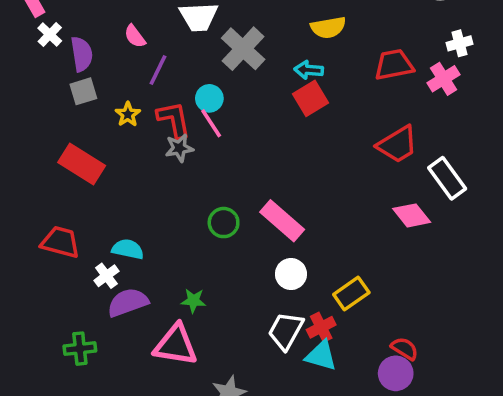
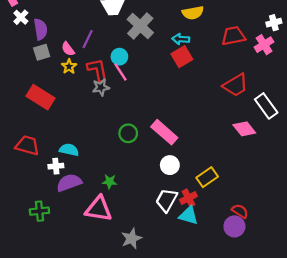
pink semicircle: (135, 36) -> (68, 49), moved
white cross: (106, 276) -> (56, 166), turned 32

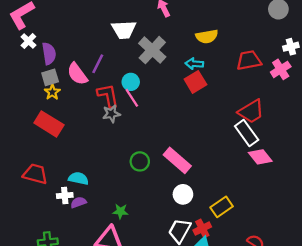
pink semicircle: (68, 49) -> (77, 74), size x1.5
yellow star: (69, 66) -> (52, 92), moved
white rectangle: (266, 106) -> (247, 133), moved
purple semicircle: (69, 183) -> (78, 202), moved, size x0.6

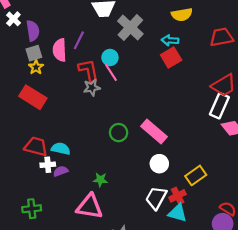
pink semicircle: (77, 74) -> (60, 50), turned 35
white rectangle: (247, 133) -> (219, 106), turned 60
red trapezoid: (35, 174) -> (36, 146), moved

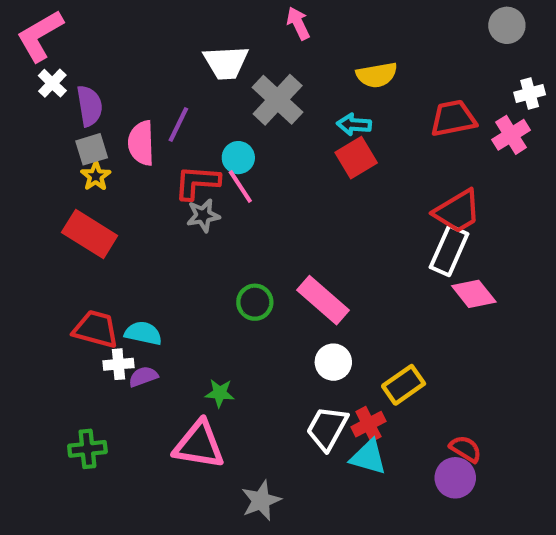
red L-shape: (89, 70) -> (197, 182), turned -75

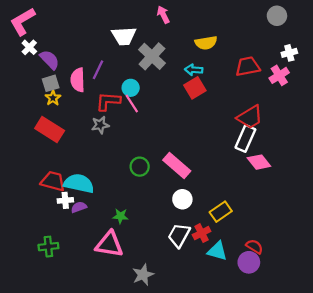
purple semicircle: (90, 106) -> (50, 60), turned -35
gray star: (203, 215) -> (100, 125), moved
cyan semicircle: (143, 333) -> (79, 183), size x1.5
cyan triangle: (368, 457) -> (217, 251), moved

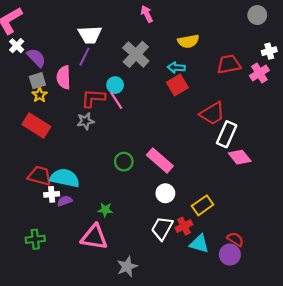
white trapezoid: (124, 36) -> (90, 35), moved
purple line: (98, 70) -> (84, 57), moved
red trapezoid: (250, 117) -> (212, 113), moved

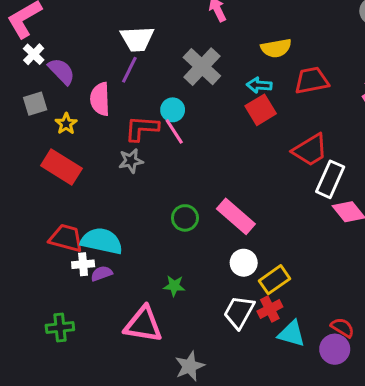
red trapezoid: (229, 64) -> (312, 81), moved
gray square: (37, 81) -> (35, 104), moved
yellow rectangle: (203, 205) -> (275, 280), moved
green star: (105, 210) -> (174, 286), moved

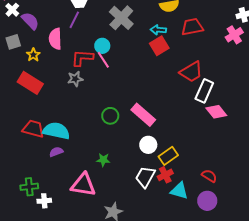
white cross: (83, 264) -> (44, 201), moved
red semicircle: (342, 328) -> (209, 176), moved

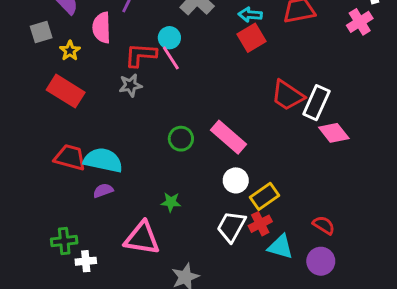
red trapezoid: (191, 72) -> (288, 95), moved, turned 65

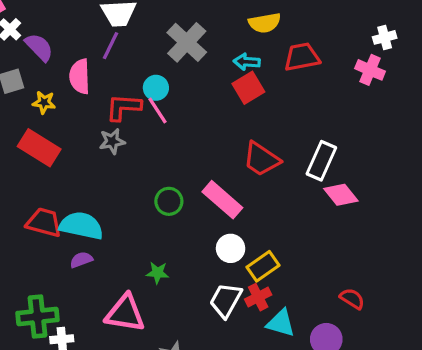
pink cross: (360, 22) -> (370, 70), turned -35
yellow star: (70, 51) -> (44, 102), turned -30
red trapezoid: (288, 95) -> (261, 159), moved
red semicircle: (324, 225) -> (352, 299), moved
green cross: (64, 241) -> (37, 317), size x1.4

